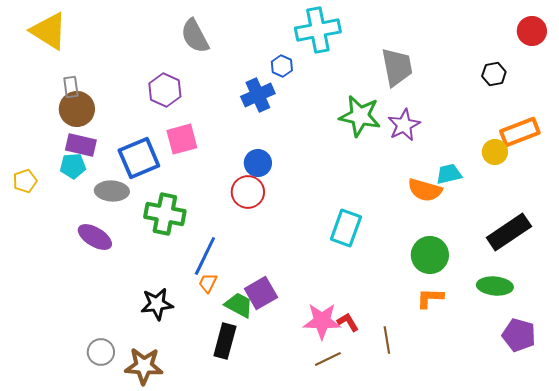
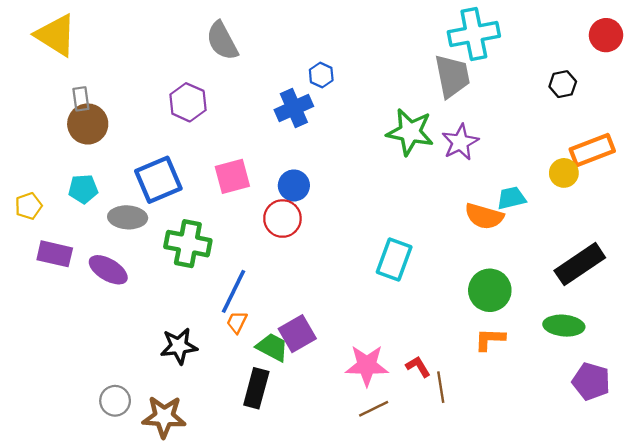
cyan cross: (318, 30) -> (474, 34), moved
pink square: (182, 139) -> (232, 176), moved
purple rectangle: (81, 145) -> (55, 254), moved
red L-shape: (348, 322) -> (418, 367), moved

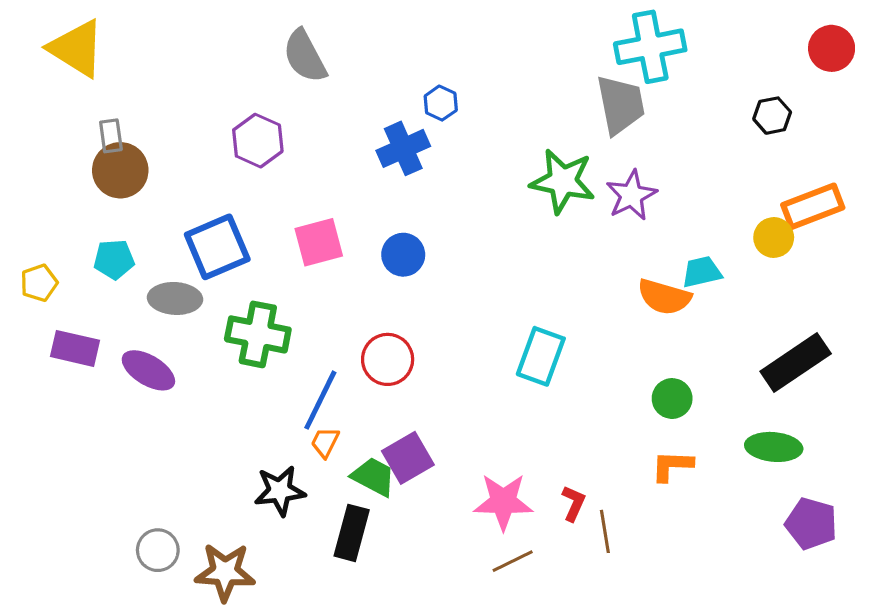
red circle: (282, 219) -> (388, 359), moved
green circle: (490, 290) -> (672, 399), size x0.7
black star: (179, 346) -> (280, 491), moved
red L-shape: (418, 367) -> (574, 503), turned 55

